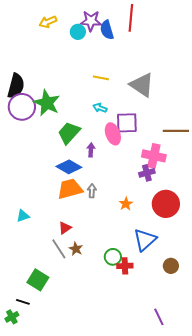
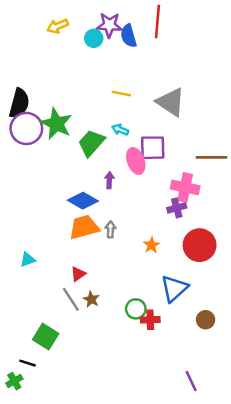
green trapezoid: (69, 133) -> (91, 143), moved

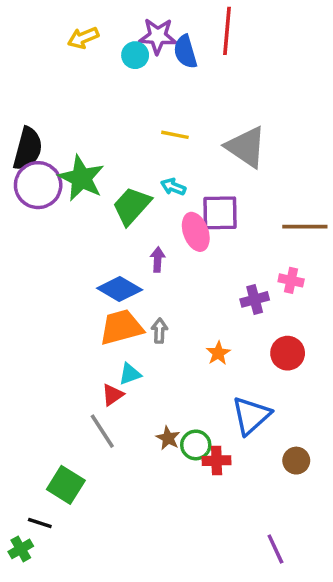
pink cross: (185, 187) -> (291, 280), moved, size x0.6
red circle: (200, 245) -> (288, 353), size x0.7
cyan triangle: (28, 260) -> (130, 374), moved
brown star: (91, 299) -> (168, 438), moved

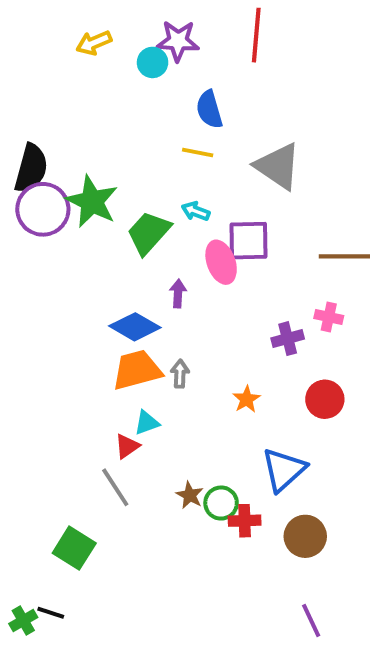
blue semicircle: (185, 52) -> (209, 109), moved
brown circle: (296, 461) -> (305, 536), moved, size x1.4
black line: (40, 523) -> (51, 613), moved

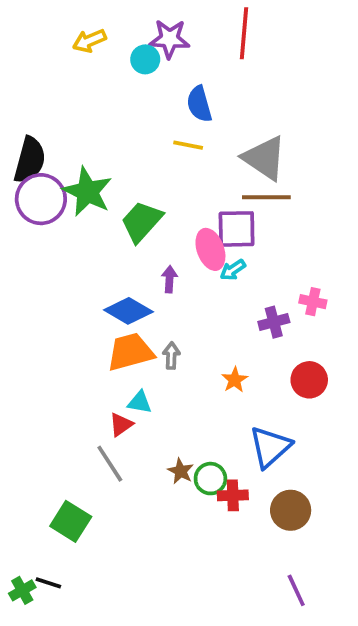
cyan arrow: (196, 211) -> (233, 270), moved, turned -55
brown line: (344, 256) -> (266, 197), moved
cyan triangle: (147, 423) -> (140, 402), turned 30

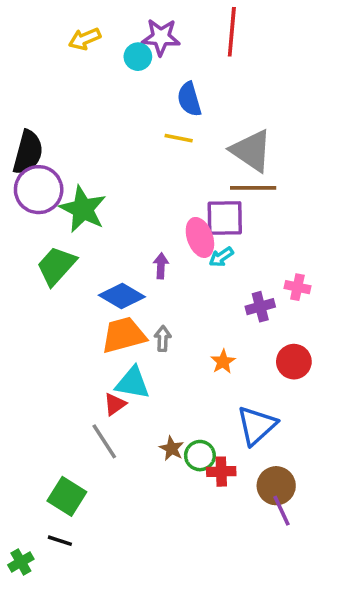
green star: (87, 192) -> (83, 209), moved
green trapezoid: (142, 221) -> (56, 266), moved
cyan triangle: (140, 402) -> (133, 383), size x1.5
black line: (48, 583) -> (60, 541), moved
purple line: (296, 590) -> (281, 511), moved

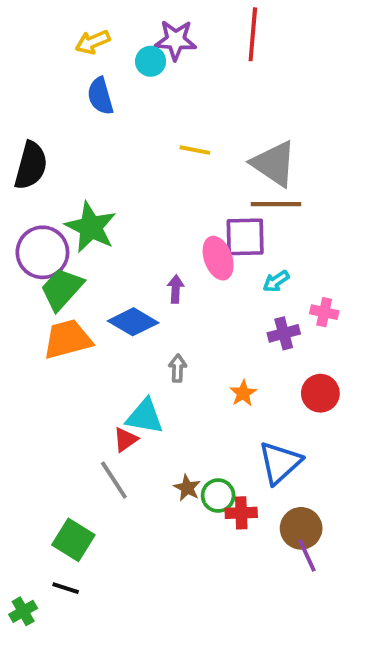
blue semicircle: (189, 99) -> (100, 96), moved
purple circle: (39, 190) -> (42, 252), moved
cyan arrow: (221, 257) -> (276, 281), moved
orange trapezoid: (124, 335) -> (68, 339), moved

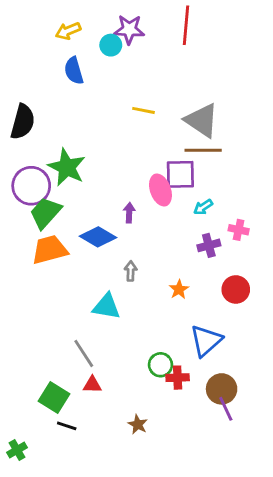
red triangle: (125, 440) -> (92, 385), moved, turned 36
brown star: (187, 488) -> (138, 424), moved
black line: (66, 588) -> (67, 426), moved

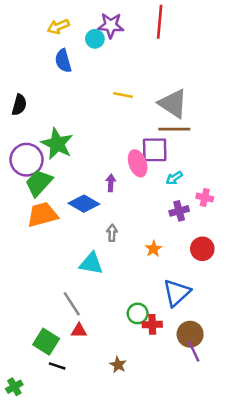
black semicircle: (23, 122) -> (19, 105), size x0.7

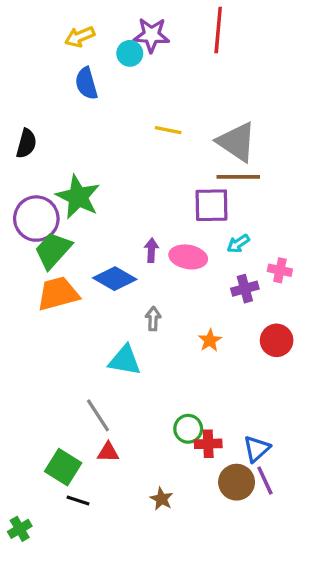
pink ellipse: (138, 163) -> (188, 257), moved, turned -60
blue triangle: (177, 293) -> (257, 449), moved, size x0.7
brown circle: (190, 334) -> (237, 482), moved

